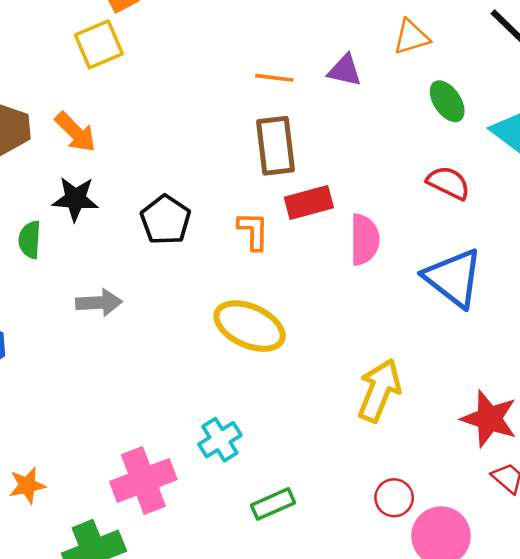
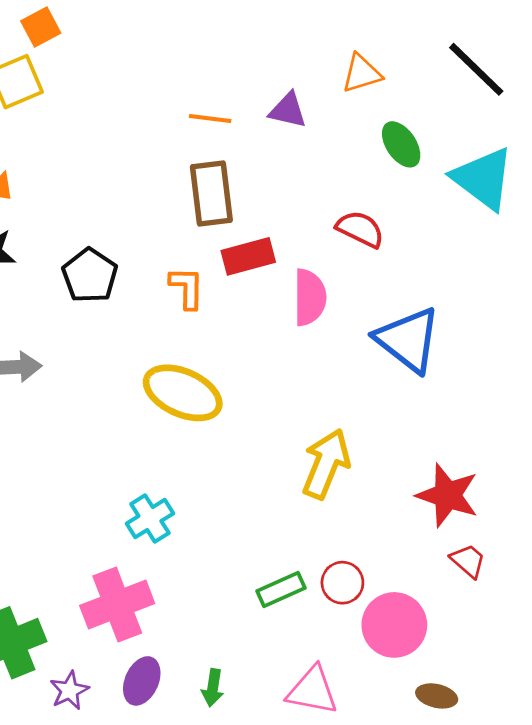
red semicircle: (448, 183) -> (360, 229), moved
pink cross: (143, 480) -> (117, 604), moved
green rectangle: (273, 504) -> (281, 589), moved

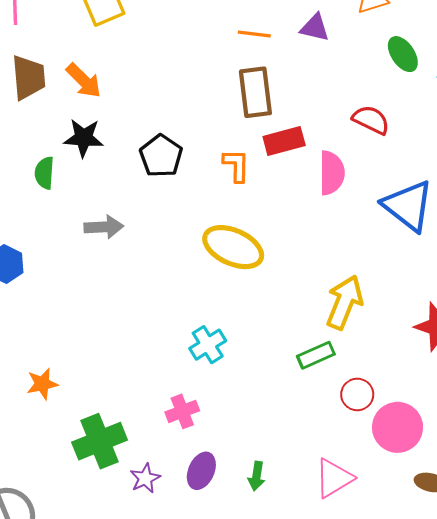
green rectangle: (281, 589) -> (316, 355), moved
pink cross: (117, 604) -> (182, 411), size x0.6
pink triangle: (312, 691) -> (334, 478), turned -42

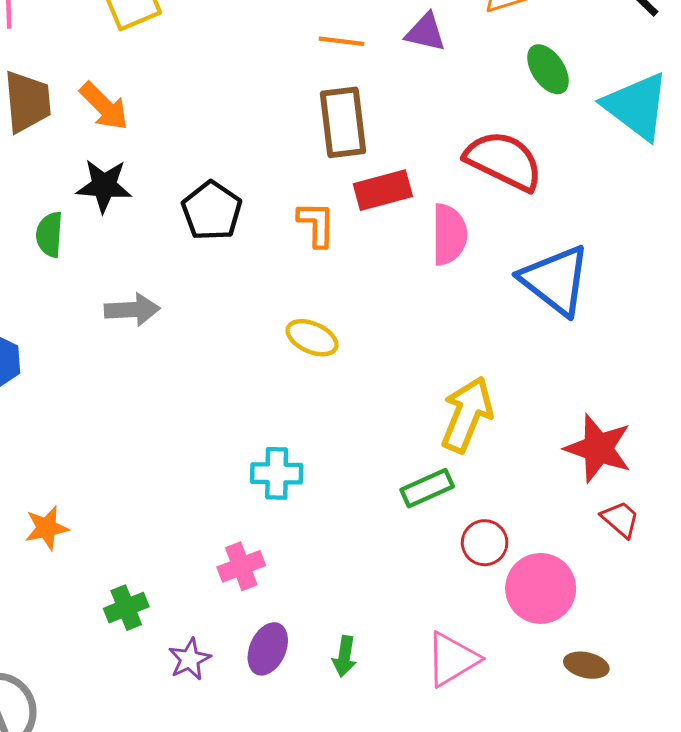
red semicircle: (371, 120) -> (504, 161), size x1.5
yellow ellipse: (233, 247) -> (312, 338), size x0.6
cyan cross: (208, 345) -> (277, 473), turned 33
green cross: (100, 441) -> (126, 608), size x0.6

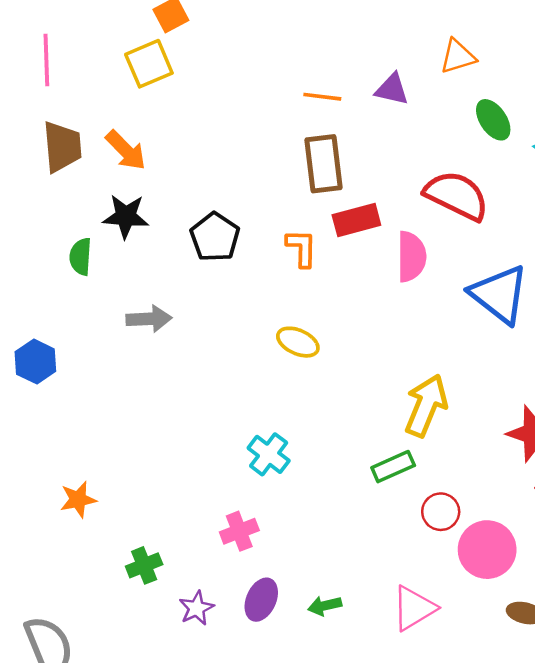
cyan cross: (277, 473) -> (269, 454), turned 36
green arrow: (344, 656) -> (325, 606), turned 68

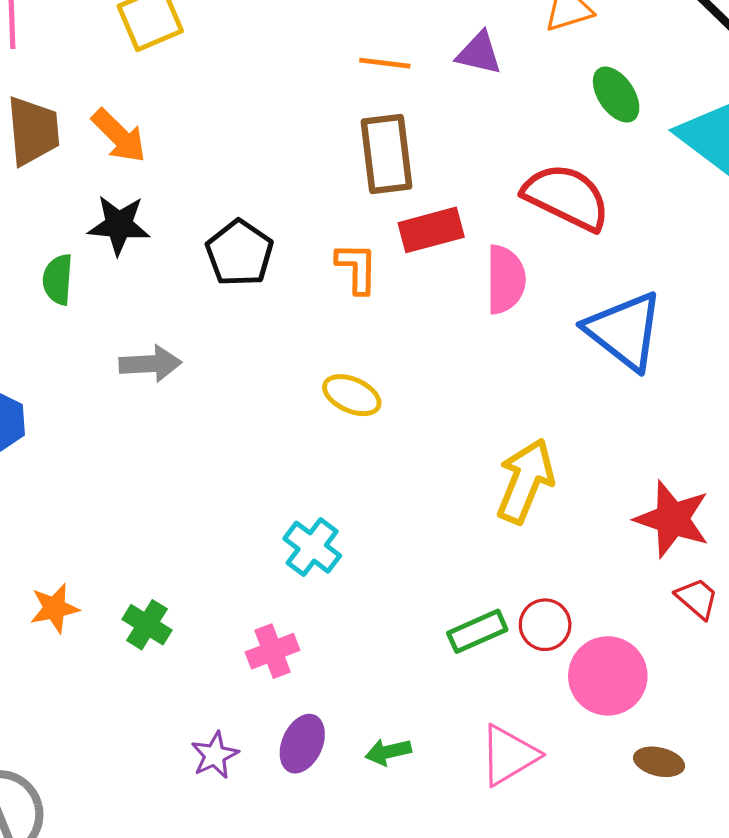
green rectangle: (393, 467) -> (477, 631), moved
green cross: (144, 565) -> (147, 625), moved, turned -36

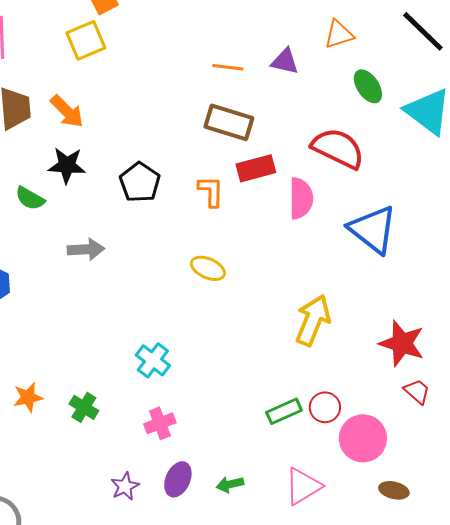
brown rectangle: (387, 154) -> (229, 122), turned -66
green semicircle: (58, 280) -> (30, 198), turned -64
cyan cross: (312, 547) -> (153, 360), moved

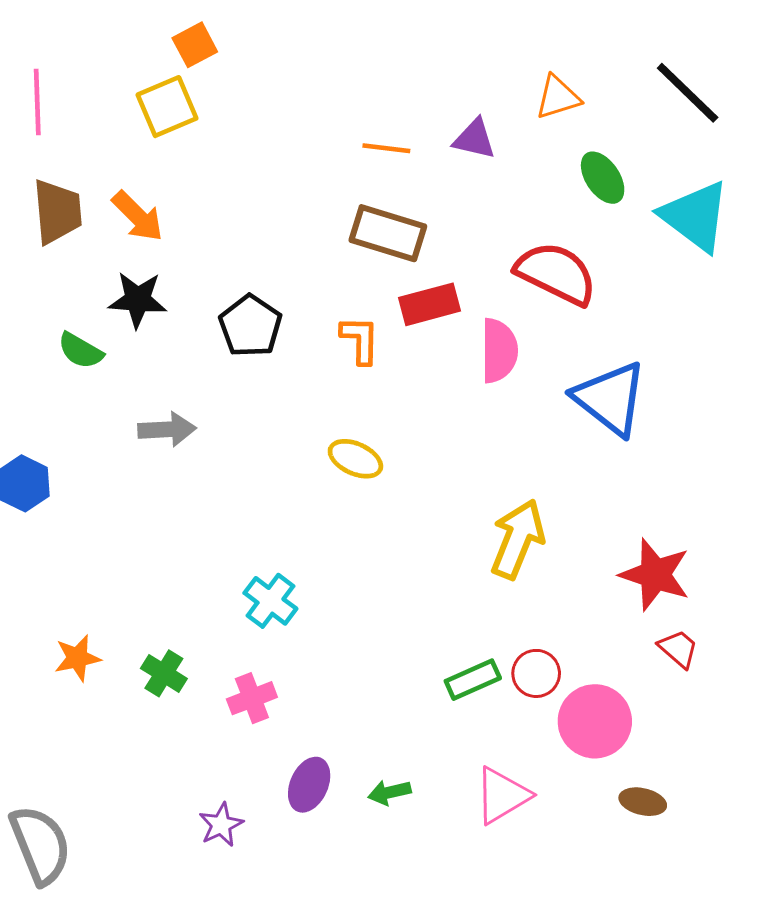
pink cross: (160, 423) -> (252, 698), moved
purple star: (125, 486) -> (221, 825), moved

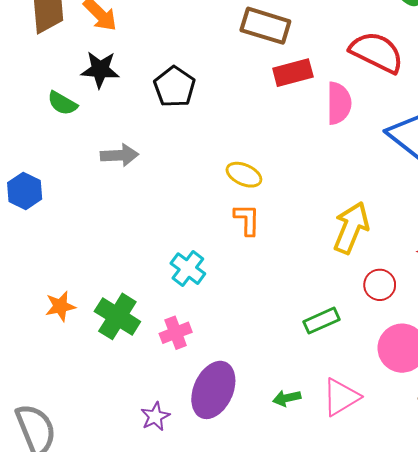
orange L-shape: (360, 340) -> (247, 220), moved
green cross: (164, 673) -> (117, 316), size x1.5
red circle: (536, 673) -> (380, 285), moved
purple ellipse: (309, 785) -> (213, 390), size x1.6
green arrow: (389, 792) -> (287, 398), moved

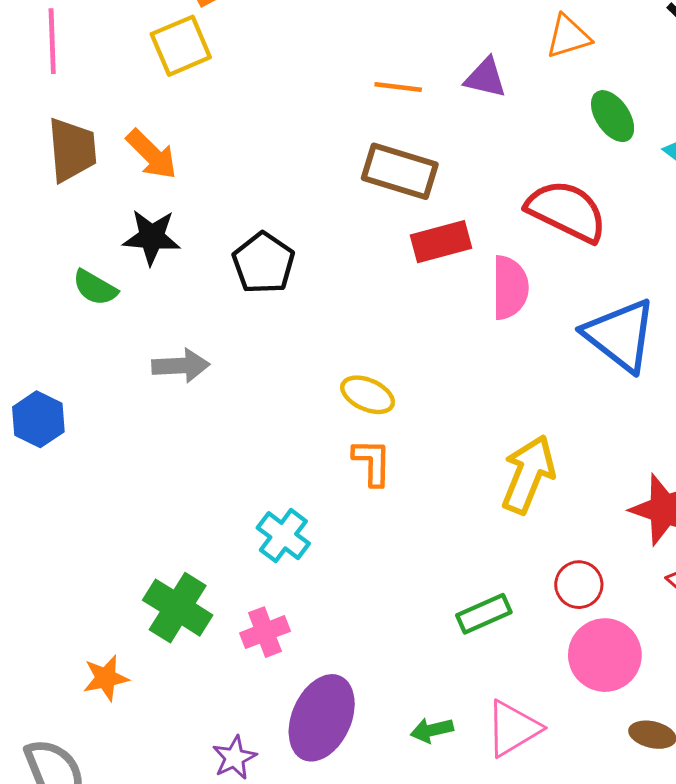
red circle: (380, 285) -> (579, 585), moved
orange star: (60, 306) -> (106, 678), moved

